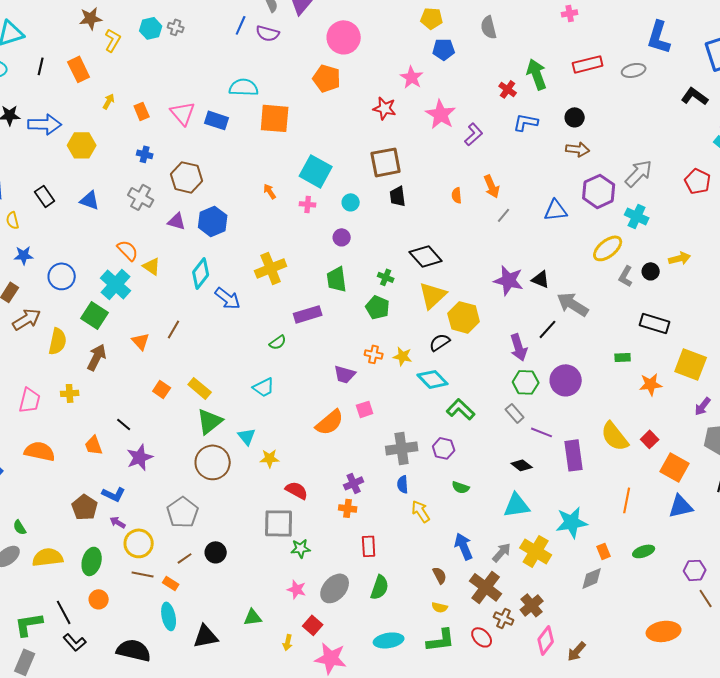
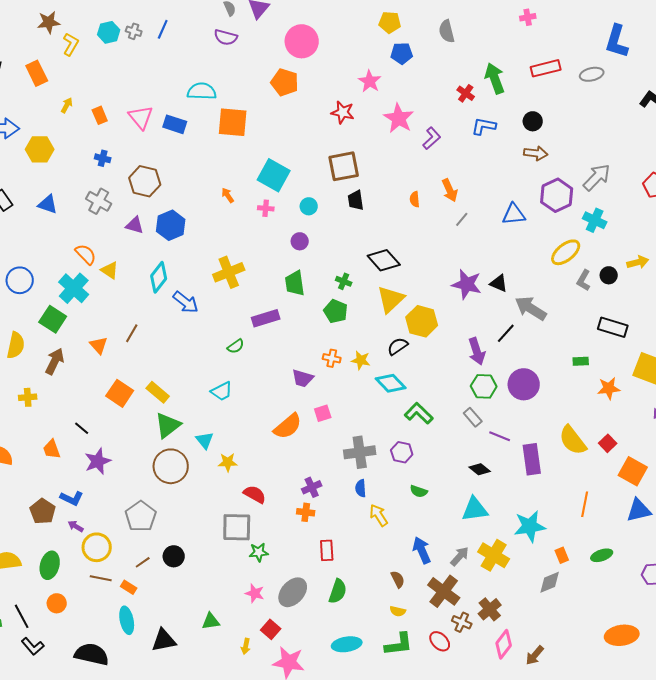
blue line: (241, 25) -> (163, 29), moved
orange square: (162, 389) -> (120, 393), size x1.5

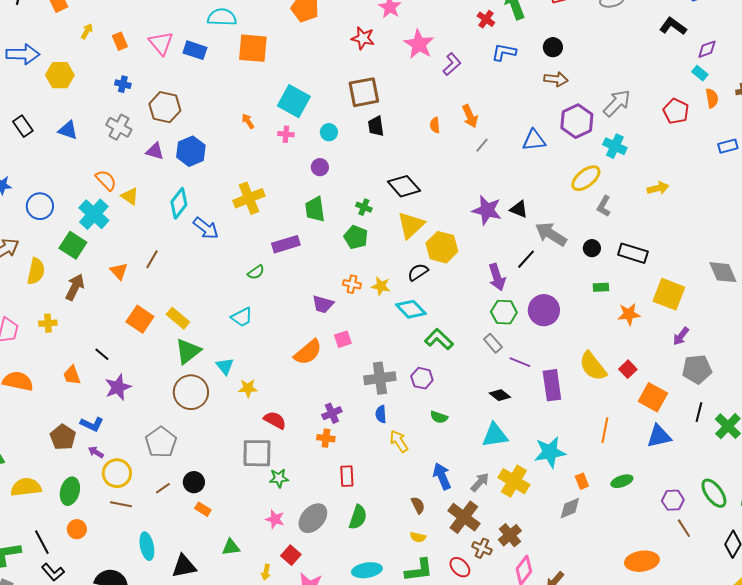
black circle: (609, 275) -> (592, 248), moved
orange rectangle: (129, 587) -> (203, 509), moved

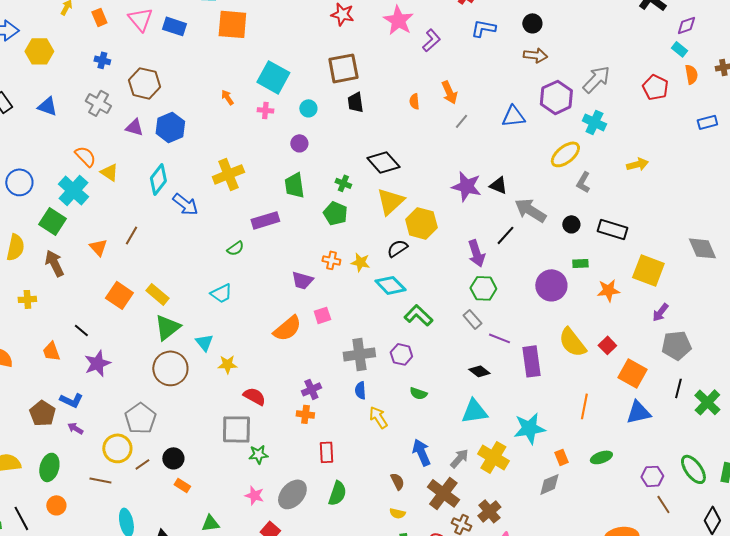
brown arrow: (75, 287) -> (54, 263), turned -52
purple circle: (544, 310) -> (551, 285), moved
yellow circle: (117, 473) -> (117, 448), moved

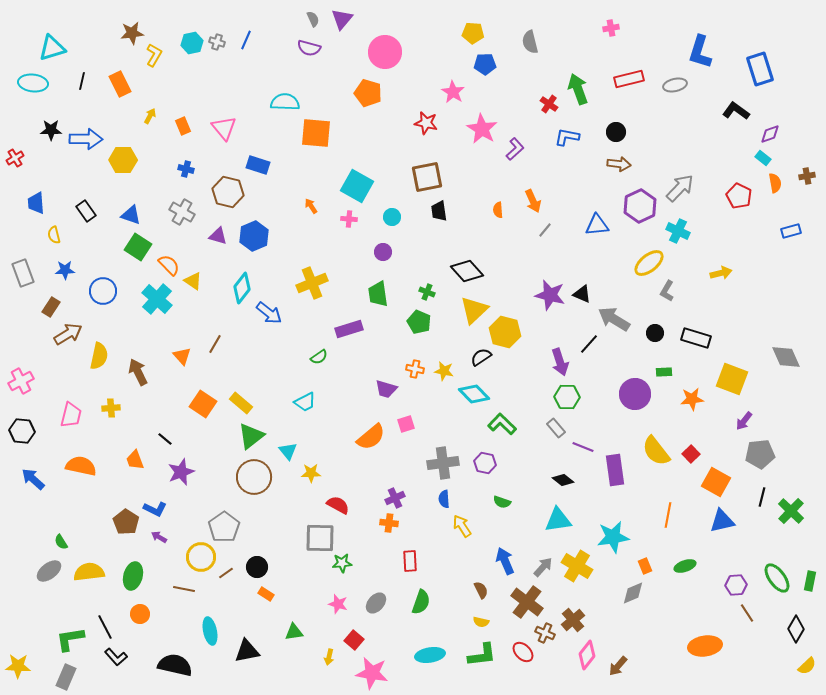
blue rectangle: (174, 26) -> (258, 165), moved
green square: (52, 221) -> (138, 247), moved
gray ellipse: (292, 494) -> (376, 603), size x0.7

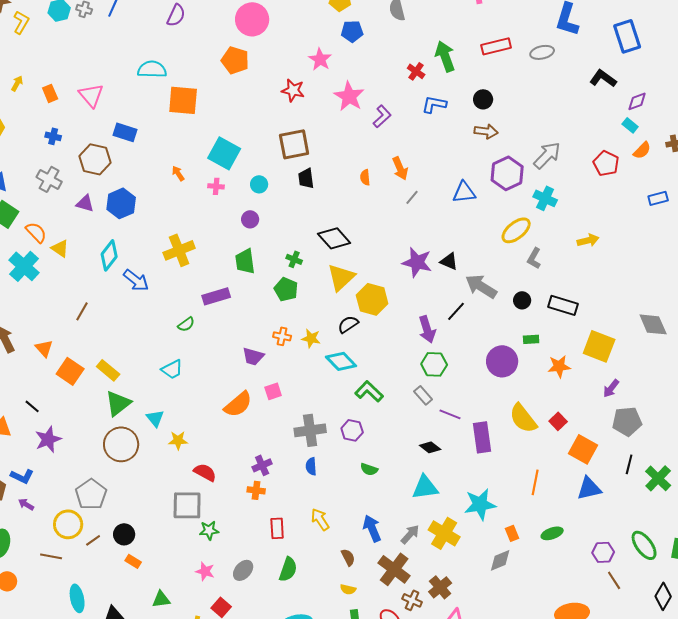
purple semicircle: (309, 48) -> (176, 15), turned -80
orange semicircle: (775, 183) -> (642, 150), turned 54
orange triangle: (182, 356) -> (44, 348), moved
yellow arrow: (462, 526) -> (320, 519), moved

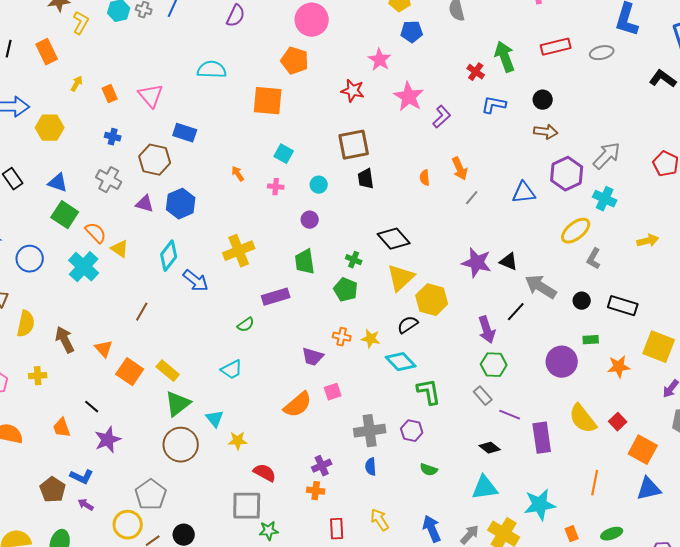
orange square: (183, 100) -> (268, 101), moved
cyan square: (224, 153) -> (284, 154), size x0.6
green L-shape: (369, 391) -> (429, 392), turned 36

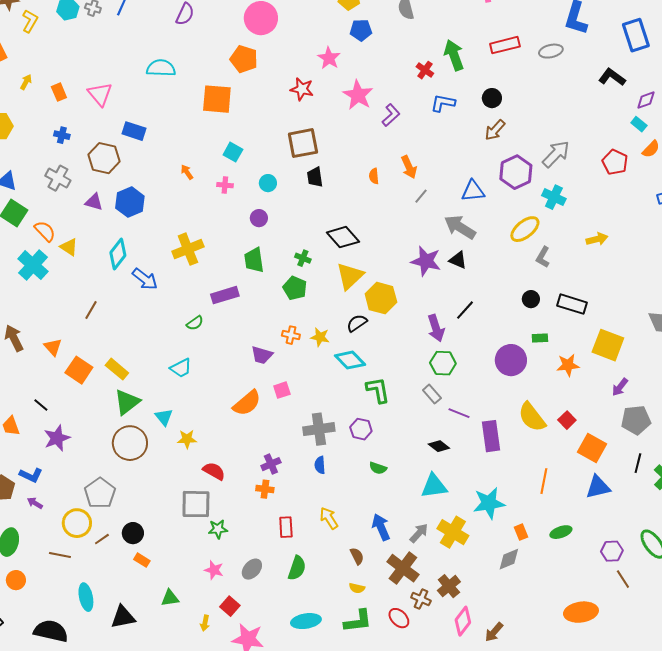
brown arrow: (546, 132) -> (495, 130), turned 125
gray arrow: (541, 287) -> (460, 227), moved

